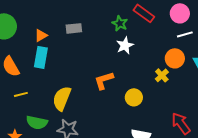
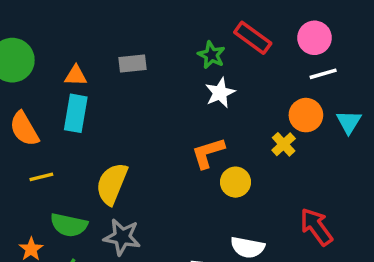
orange triangle: (41, 35) -> (76, 76), turned 32
orange L-shape: (104, 80) -> (208, 153), moved

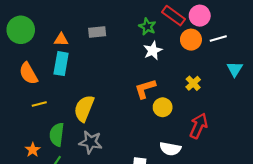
pink circle: (314, 38) -> (200, 16), moved
orange circle: (306, 115) -> (191, 40), moved
green semicircle: (69, 225) -> (57, 135), turned 85
red arrow: (316, 227) -> (199, 126), moved, turned 60

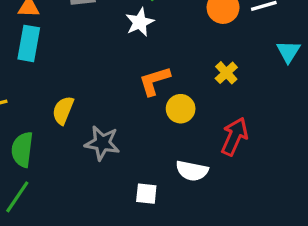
white star: (153, 51) -> (140, 22), moved
yellow semicircle: (84, 108) -> (63, 110), size x0.7
gray star: (91, 142) -> (102, 143), moved

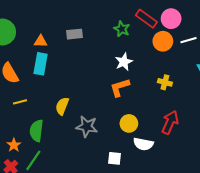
white star: (140, 22) -> (124, 62), moved
yellow cross: (226, 73) -> (165, 82), turned -32
yellow circle: (181, 109) -> (129, 123), moved

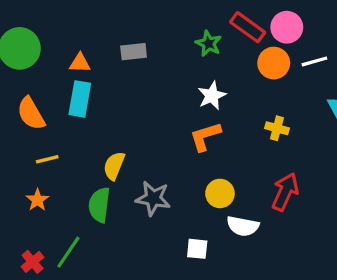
green semicircle: (36, 131) -> (99, 205), moved
orange star: (14, 145) -> (37, 200), moved

